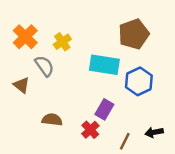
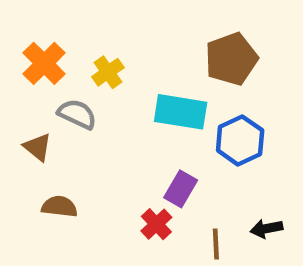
gray semicircle: (44, 66) -> (77, 114), turned -30
brown semicircle: (52, 120) -> (59, 207), moved
brown line: (125, 141) -> (216, 244), turned -30

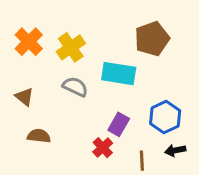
yellow cross: (108, 72) -> (71, 47), size x1.4
gray semicircle: (77, 114) -> (75, 87), moved
blue hexagon: (240, 140) -> (165, 117), moved

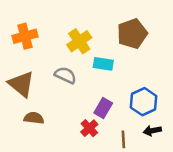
orange cross: (29, 42) -> (25, 36), turned 30
yellow cross: (71, 47) -> (79, 41), moved
cyan rectangle: (119, 74) -> (103, 64), size x0.7
brown triangle: (24, 97) -> (21, 84), size x1.6

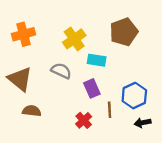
purple rectangle: (103, 108) -> (92, 88), moved, turned -54
brown line: (123, 139) -> (110, 110), moved

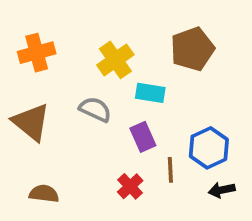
brown semicircle: (32, 111) -> (44, 194), moved

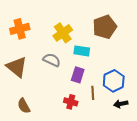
purple rectangle: (143, 137) -> (78, 75), turned 42
red cross: (130, 186) -> (71, 102), turned -32
brown semicircle: (44, 194) -> (24, 106), turned -126

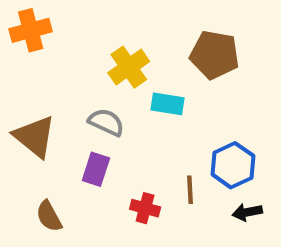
brown pentagon: (105, 27) -> (215, 55), turned 30
orange cross: (20, 29) -> (31, 30), moved
purple rectangle: (78, 75) -> (96, 169), moved

